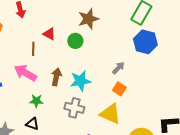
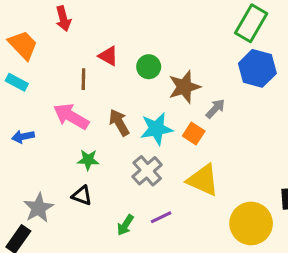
brown star: (88, 19) -> (184, 87), moved
brown arrow: (56, 77) -> (119, 123), turned -42
orange square: (119, 89) -> (194, 133), moved
gray cross: (74, 108) -> (147, 171), turned 36

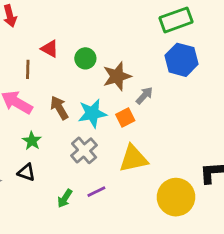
green rectangle: (251, 23) -> (176, 20), turned 40
orange square: (194, 133) -> (125, 117), turned 30
green star: (88, 160) -> (32, 141), turned 30
yellow triangle: (203, 180) -> (133, 159), turned -36

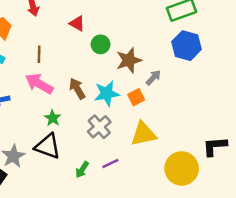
red triangle: (50, 49) -> (77, 23), moved
brown line: (28, 69) -> (39, 54), moved
black triangle: (26, 172) -> (48, 146), size x1.6

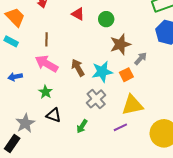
green circle: (101, 44) -> (106, 19), moved
green star: (53, 118) -> (46, 92), moved
black triangle: (48, 146) -> (54, 115), size x0.7
purple line: (110, 164) -> (120, 127), moved
green arrow: (82, 170) -> (82, 126), moved

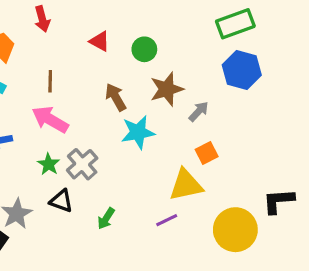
brown arrow: (78, 68) -> (116, 97), moved
orange square: (126, 75) -> (207, 153), moved
gray cross: (96, 99) -> (82, 164), moved

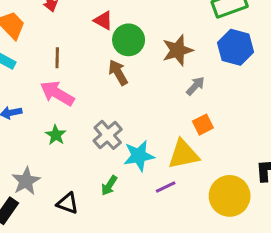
green circle: (144, 49) -> (129, 40), moved, size x1.4
brown star: (167, 89) -> (178, 50), moved
cyan star: (138, 132) -> (139, 156), moved
gray cross: (82, 164) -> (108, 135), moved
black triangle: (61, 201) -> (68, 203), moved

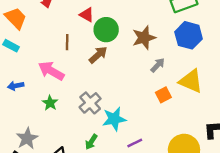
brown line: (57, 58) -> (67, 42), moved
brown arrow: (118, 73) -> (98, 55), turned 78
yellow triangle: (184, 154) -> (191, 81), moved, turned 35

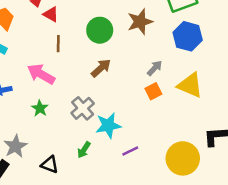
red triangle: (87, 15) -> (51, 14), moved
brown star: (144, 38) -> (140, 22), moved
brown arrow: (98, 55) -> (101, 68), moved
orange square: (163, 95) -> (153, 91), moved

